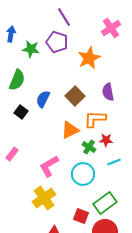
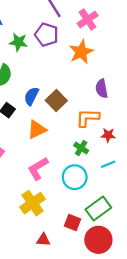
pink cross: (111, 28) -> (88, 19), moved
brown square: (75, 96) -> (56, 100), moved
orange triangle: (70, 130) -> (37, 130), moved
red star: (106, 140) -> (108, 135), moved

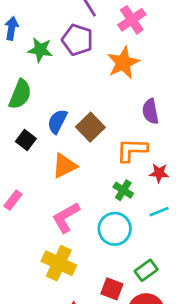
yellow cross: (33, 203) -> (59, 263), turned -30
green rectangle: (98, 208) -> (146, 270), size x0.7

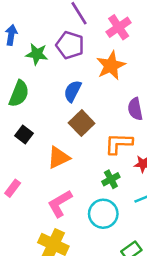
blue semicircle: (57, 121) -> (73, 91), moved
green cross: (123, 190) -> (111, 179), turned 30

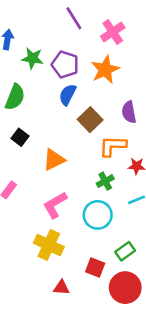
purple pentagon: (70, 45) -> (65, 65), moved
brown square: (82, 123) -> (90, 120), moved

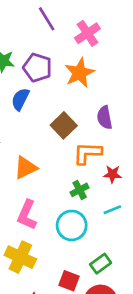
blue semicircle: (68, 95) -> (20, 99), moved
pink L-shape: (55, 205) -> (27, 215), turned -36

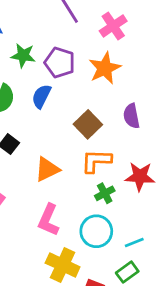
orange L-shape: (87, 153) -> (96, 161), moved
red star: (112, 174) -> (140, 176), size x1.5
cyan line: (112, 210) -> (134, 242), moved
yellow cross: (20, 257) -> (63, 265), moved

